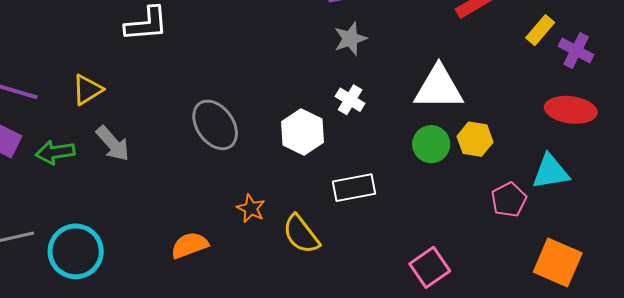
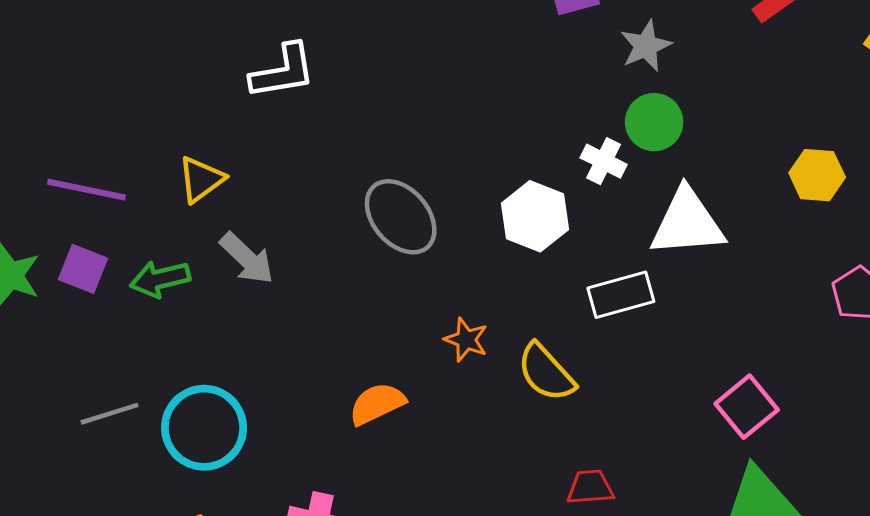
gray star: (350, 39) -> (646, 46), moved
white triangle: (439, 88) -> (687, 223), moved
yellow hexagon: (475, 139) -> (817, 175), moved
green circle: (431, 144) -> (654, 122), moved

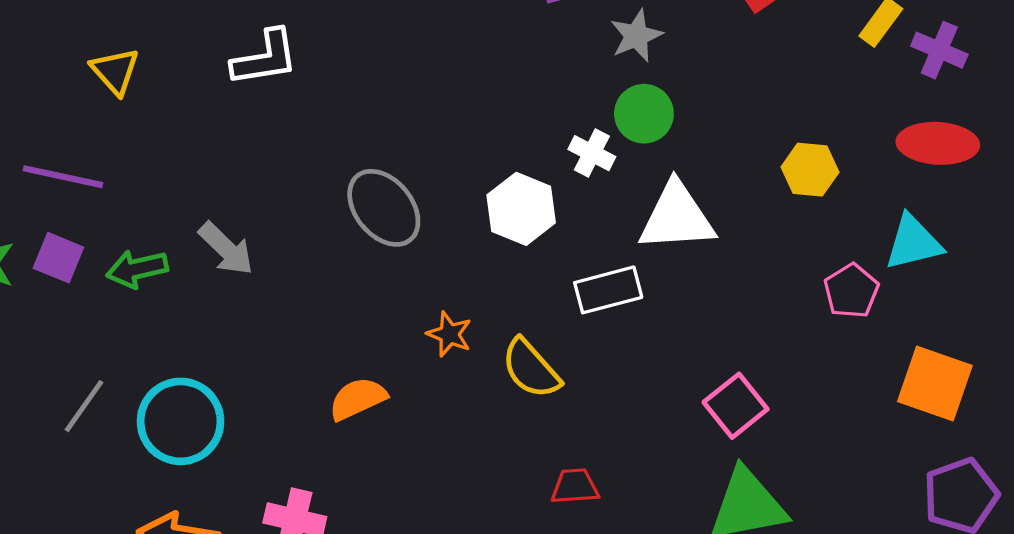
yellow triangle: (201, 179) -> (115, 71), moved, turned -36
gray line: (110, 414) -> (84, 406), turned -38

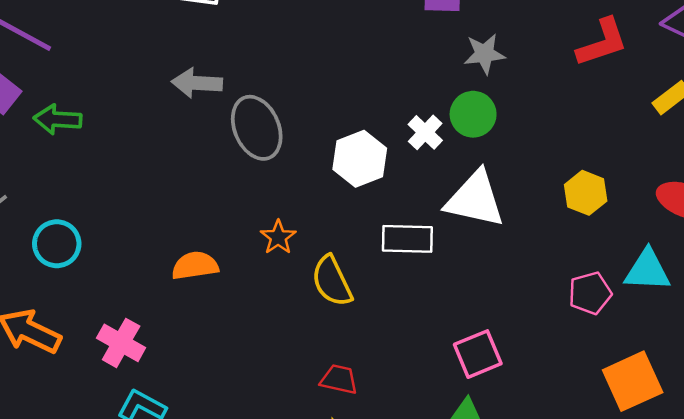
gray arrow: (226, 249) -> (197, 83), moved, turned 123
orange square: (935, 384) -> (633, 381), turned 30
cyan circle: (181, 421) -> (57, 244), size x0.7

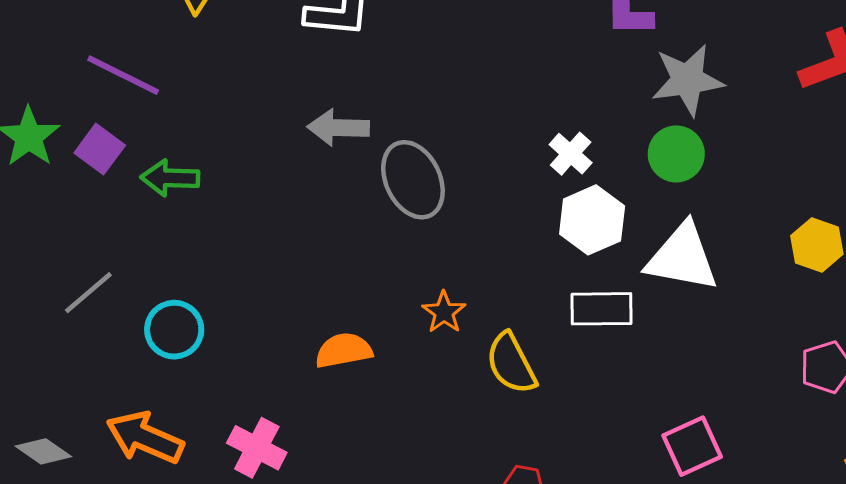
gray star: (484, 54) -> (688, 80), size x1.4
white cross: (425, 132) -> (571, 154), moved
white hexagon: (360, 159) -> (592, 220), moved

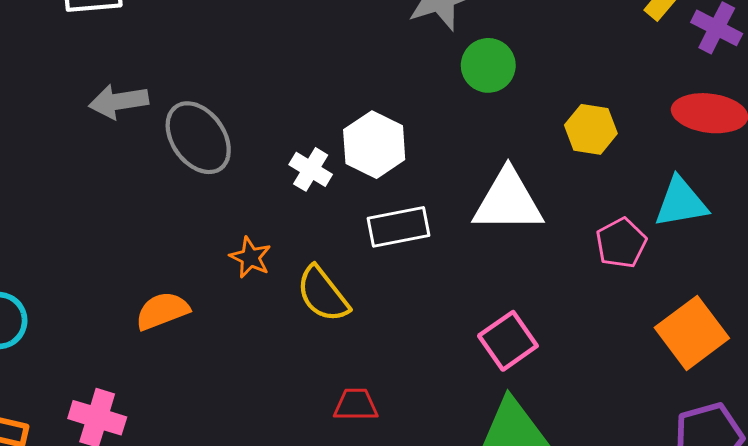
white cross: (571, 154) -> (311, 169), moved
green circle: (676, 154) -> (488, 65), moved
white triangle: (682, 257) -> (508, 201), moved

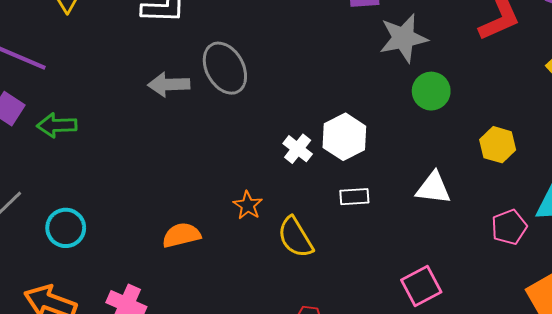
gray ellipse: (198, 138) -> (225, 68), moved
white triangle: (508, 201) -> (433, 188), size x0.7
white rectangle: (399, 227) -> (354, 197), size x0.7

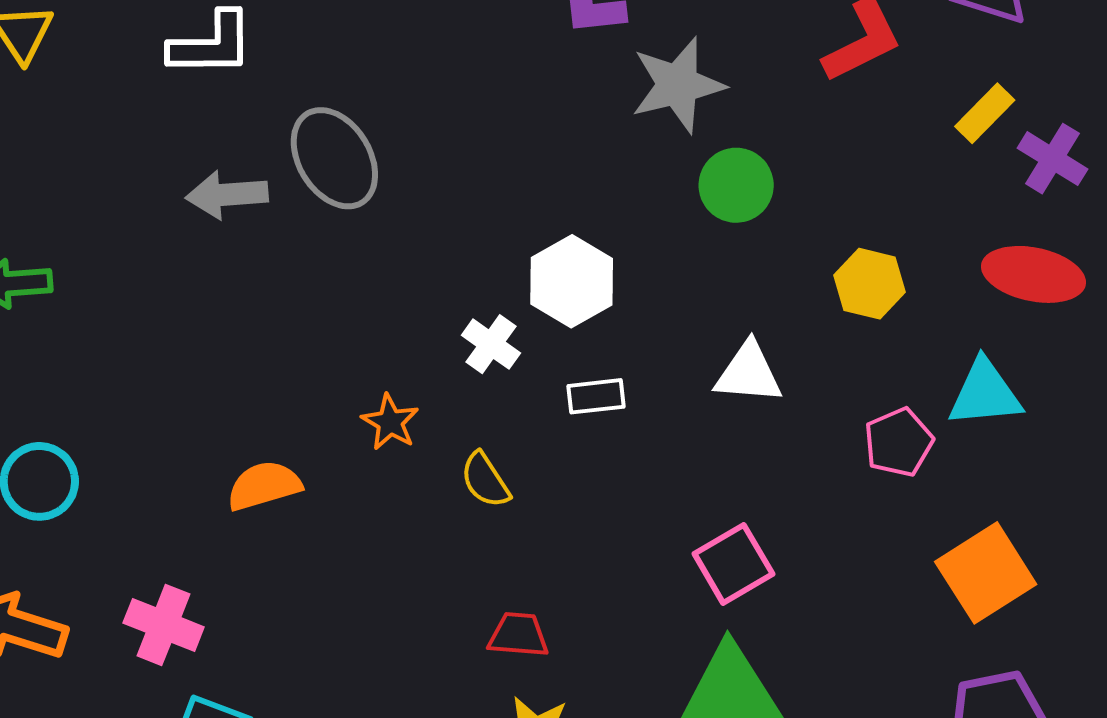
white cross: (298, 149) -> (491, 344), moved
yellow semicircle: (295, 237) -> (485, 480), size x0.7

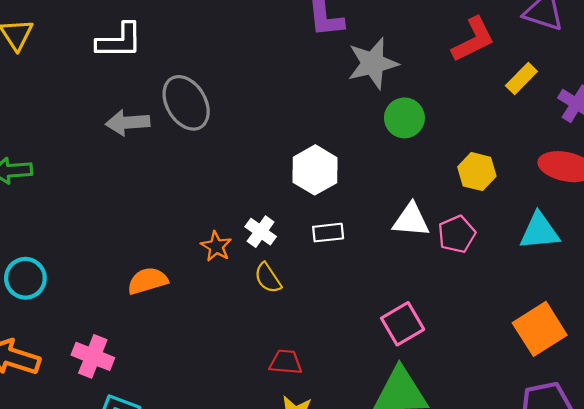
yellow rectangle: (985, 113) -> (521, 78), moved
white cross: (491, 344) -> (261, 232), moved
pink pentagon: (899, 442) -> (457, 234), moved

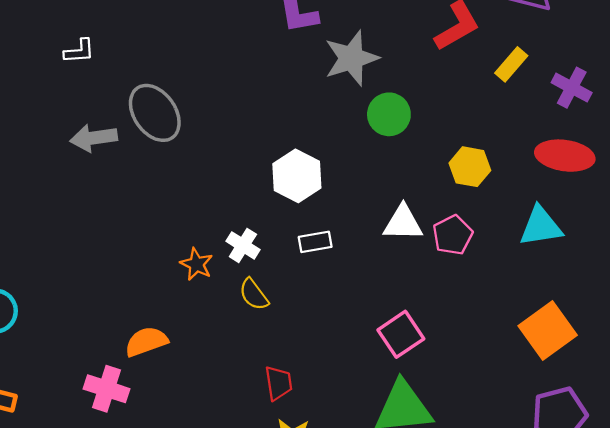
white L-shape: (119, 41) -> (79, 51), size x0.6
orange semicircle: (148, 281) -> (146, 342), moved
pink cross: (93, 356) -> (107, 389), moved
red trapezoid: (286, 362) -> (278, 383), turned 80

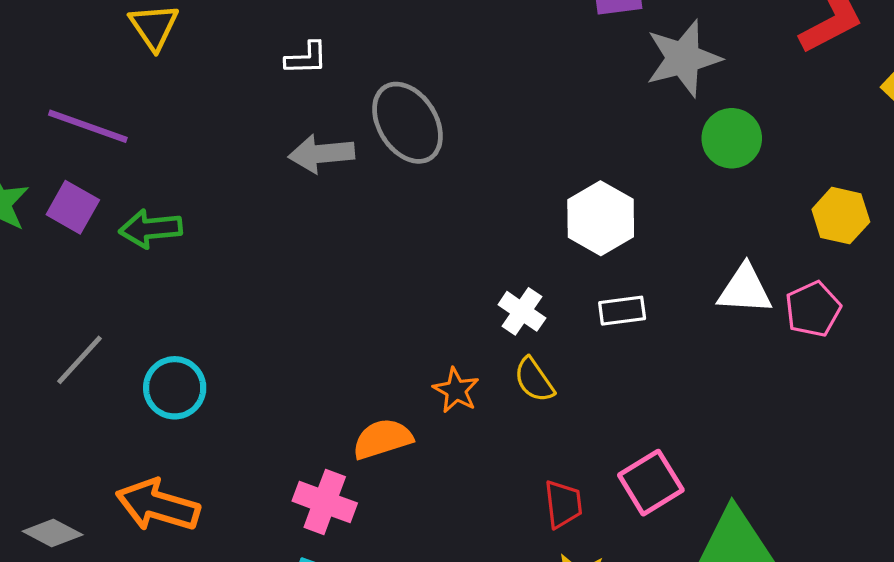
white L-shape: (79, 51) -> (306, 58), moved
orange star: (197, 264) -> (456, 390), moved
pink square: (401, 334) -> (651, 483), moved

